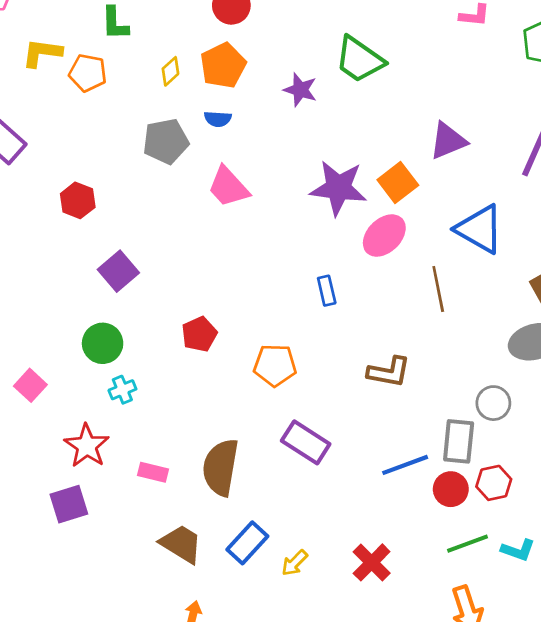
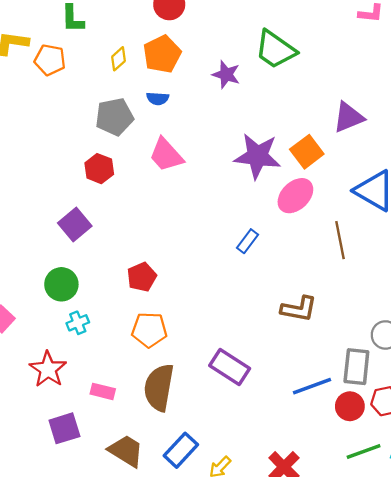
red hexagon: (78, 200) -> (99, 169), moved
blue rectangle: (327, 291) -> (247, 241), turned 50
orange pentagon: (275, 365) -> (149, 330), moved
purple square: (69, 504) -> (64, 428), moved

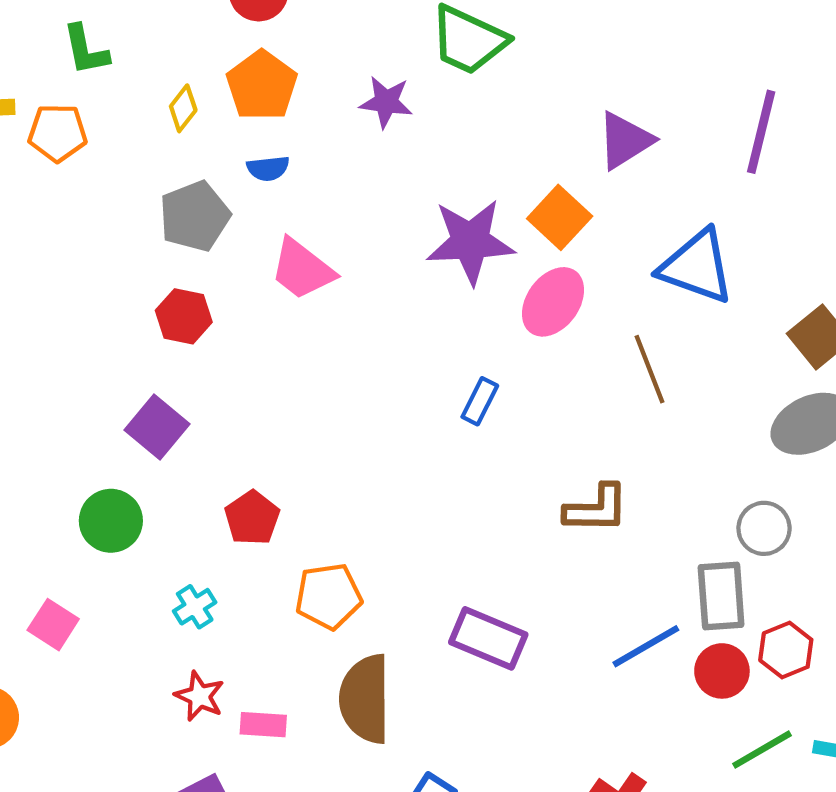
red pentagon: (142, 277) -> (252, 518), moved
green circle: (61, 284) -> (111, 521), moved
red star: (48, 369) -> (200, 696), moved, size x0.7

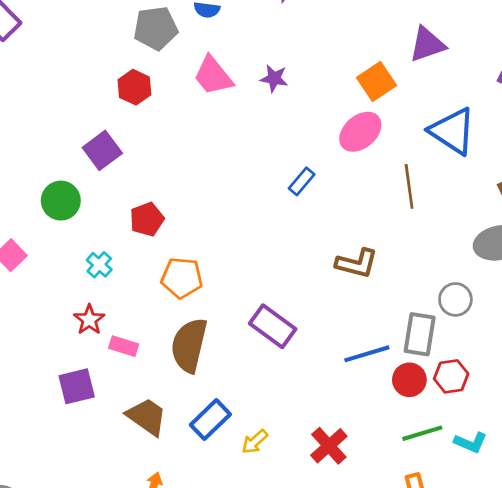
purple star: (470, 242) -> (274, 78), moved, size x0.5
cyan cross: (195, 607) -> (99, 265), turned -30

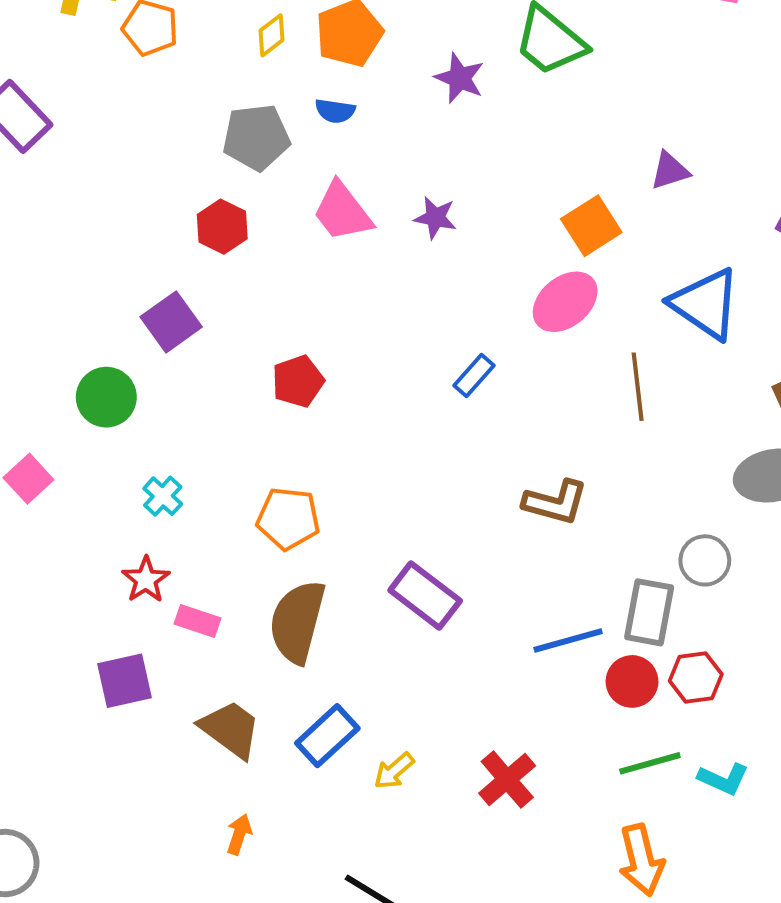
purple triangle: (427, 44) -> (670, 171), size x0.7
red pentagon: (147, 219) -> (298, 381), moved

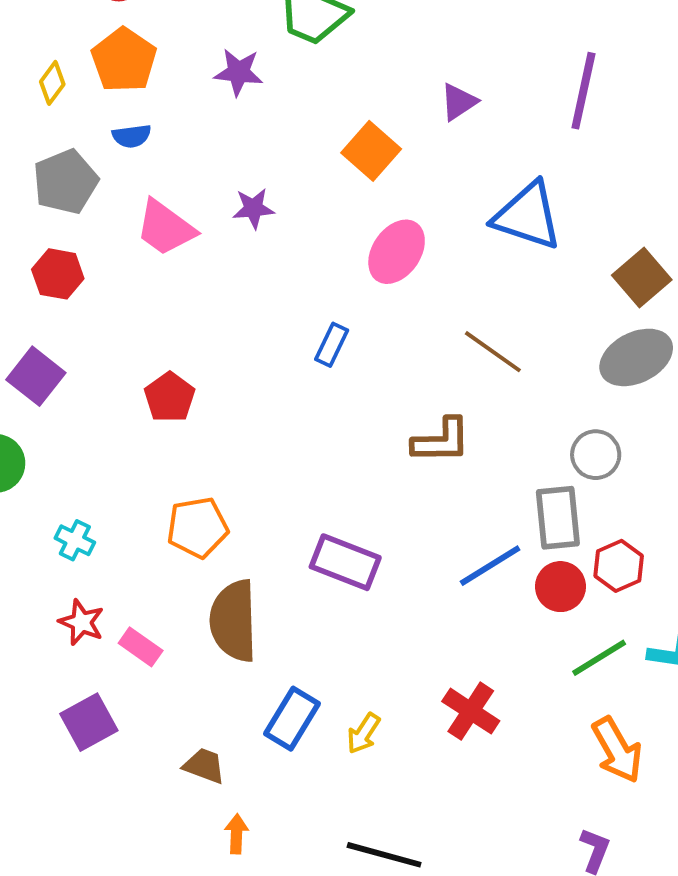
orange square: (591, 226) -> (371, 151), moved
brown line: (638, 387) -> (493, 352), moved, turned -32
pink rectangle: (197, 621) -> (141, 647), turned 33
brown trapezoid: (230, 729) -> (204, 766), moved, size x0.7

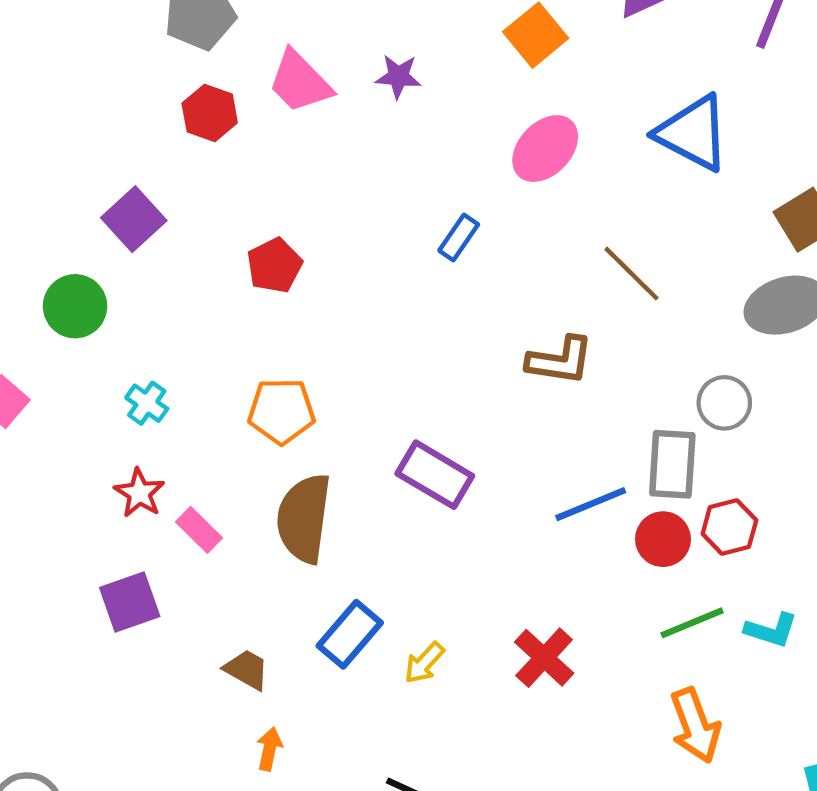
red hexagon: (58, 274) -> (210, 113), moved

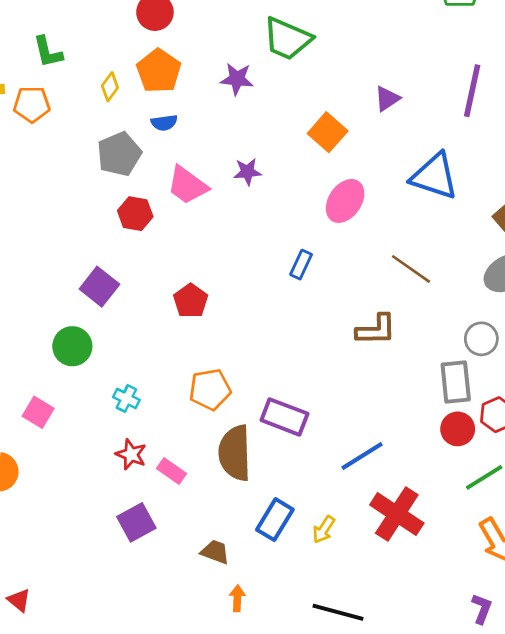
purple rectangle: (435, 475) -> (284, 417), moved
blue line: (591, 504) -> (362, 456), moved
red cross: (544, 658) -> (397, 514), size x1.4

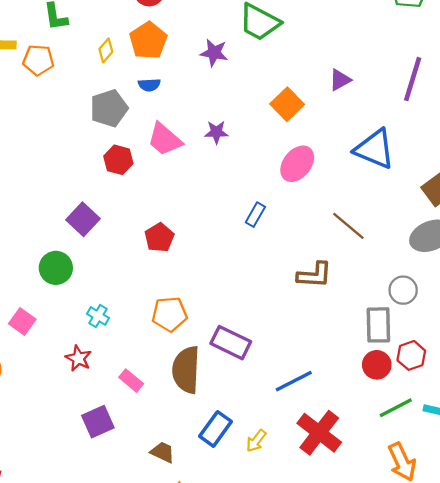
red star: (131, 454) -> (78, 358), moved

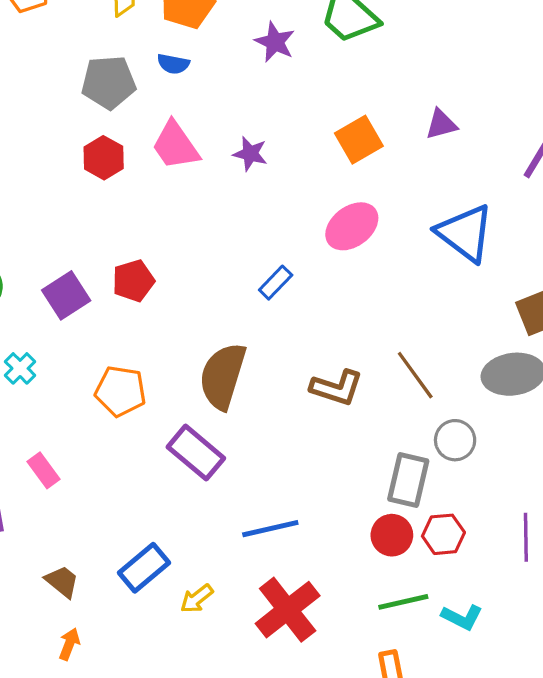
purple square: (83, 219) -> (66, 295), moved
brown line: (348, 226) -> (415, 375), moved
brown semicircle: (186, 370) -> (223, 376), moved

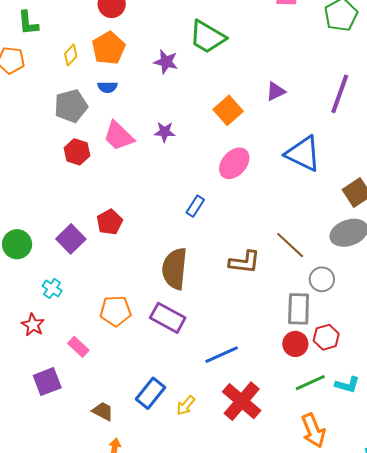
orange pentagon: (120, 391) -> (116, 311), moved

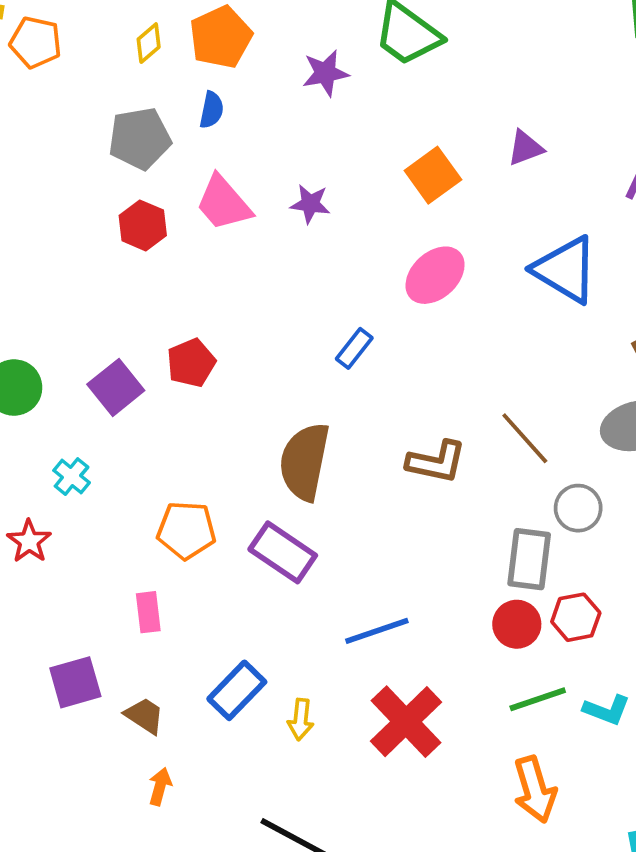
purple star: (166, 62) -> (325, 73), turned -30
blue semicircle: (107, 87) -> (212, 110), turned -84
pink rectangle: (78, 347) -> (148, 612), moved, turned 35
purple square: (47, 382) -> (75, 682), moved
yellow arrow: (186, 405) -> (301, 720), turned -40

